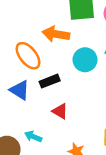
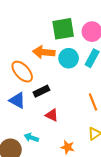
cyan circle: (85, 60) -> (69, 58), moved

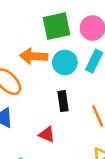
black rectangle: (41, 91) -> (63, 101), moved, turned -70

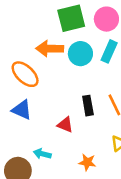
black rectangle: (63, 101) -> (88, 106), moved

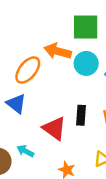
orange ellipse: (25, 74) -> (28, 70), turned 72
red triangle: (65, 125) -> (54, 128), size x1.5

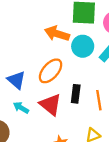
orange ellipse: (28, 70) -> (51, 71), moved
cyan arrow: (25, 151) -> (21, 108), moved

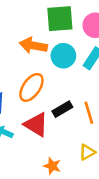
black rectangle: (76, 94) -> (62, 109), turned 60

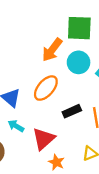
orange arrow: (33, 45) -> (52, 50), turned -70
red triangle: (36, 125) -> (44, 139), moved, turned 40

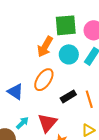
cyan arrow: (16, 126) -> (22, 123), moved, turned 112

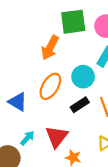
cyan circle: (69, 54) -> (83, 77), moved

